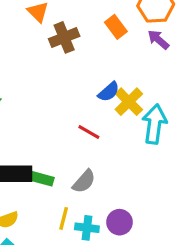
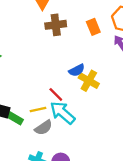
yellow cross: (129, 102) -> (89, 81), turned -30
cyan arrow: (154, 124) -> (62, 113), moved, turned -72
yellow line: (64, 218) -> (38, 109), moved, turned 49

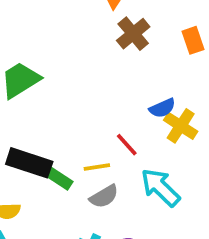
brown cross: (56, 25) -> (133, 34), turned -36
cyan arrow: (62, 113) -> (160, 187), moved

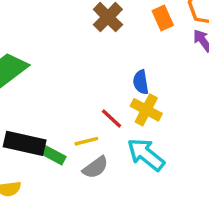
blue semicircle: (162, 108) -> (141, 82), turned 110
yellow cross: (181, 126) -> (146, 110), moved

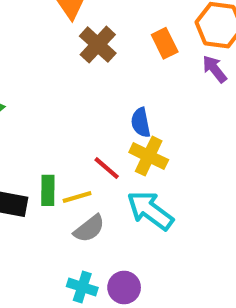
green rectangle: (53, 155) -> (48, 190), moved, turned 65

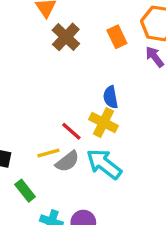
blue semicircle: (141, 122) -> (111, 97), moved
green rectangle: (48, 190) -> (25, 191), moved, turned -40
gray semicircle: (89, 229) -> (67, 161), moved

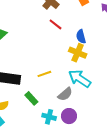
red line: (71, 131) -> (55, 24), moved
gray semicircle: (67, 161) -> (65, 94), moved

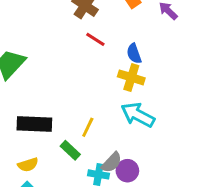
yellow line: (44, 74) -> (88, 127), moved, turned -40
gray semicircle: (65, 94) -> (112, 162), moved

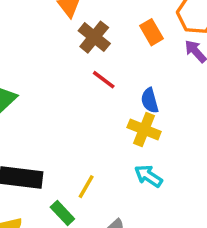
cyan arrow: (138, 115) -> (148, 176), size x0.7

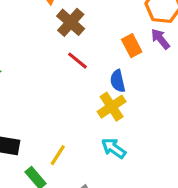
orange rectangle: (151, 32) -> (132, 46), moved
yellow cross: (144, 130) -> (112, 107), turned 32

